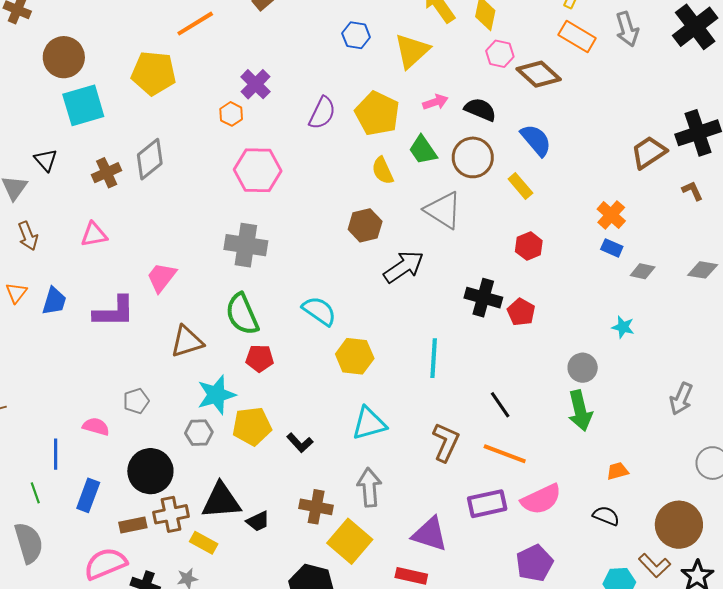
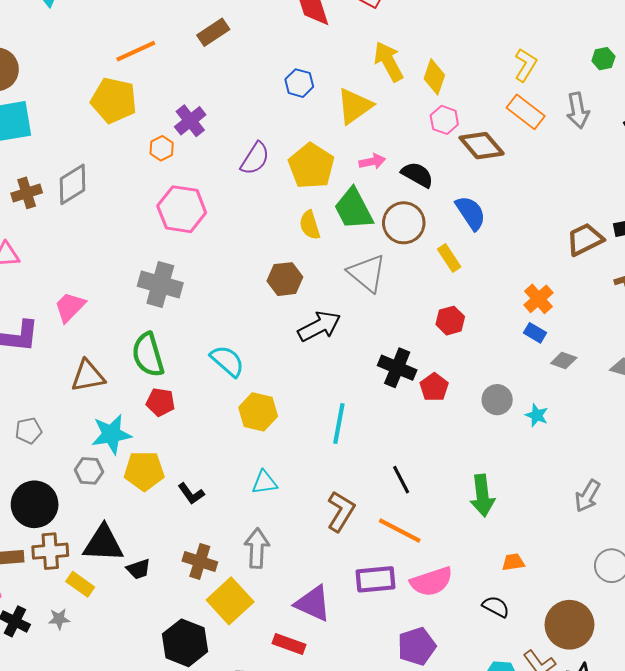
yellow pentagon: (154, 73) -> (114, 100), moved
green trapezoid: (423, 150) -> (354, 209), size x1.4
gray circle: (583, 368) -> (497, 400), moved
cyan triangle: (369, 423) -> (264, 482), size x0.7

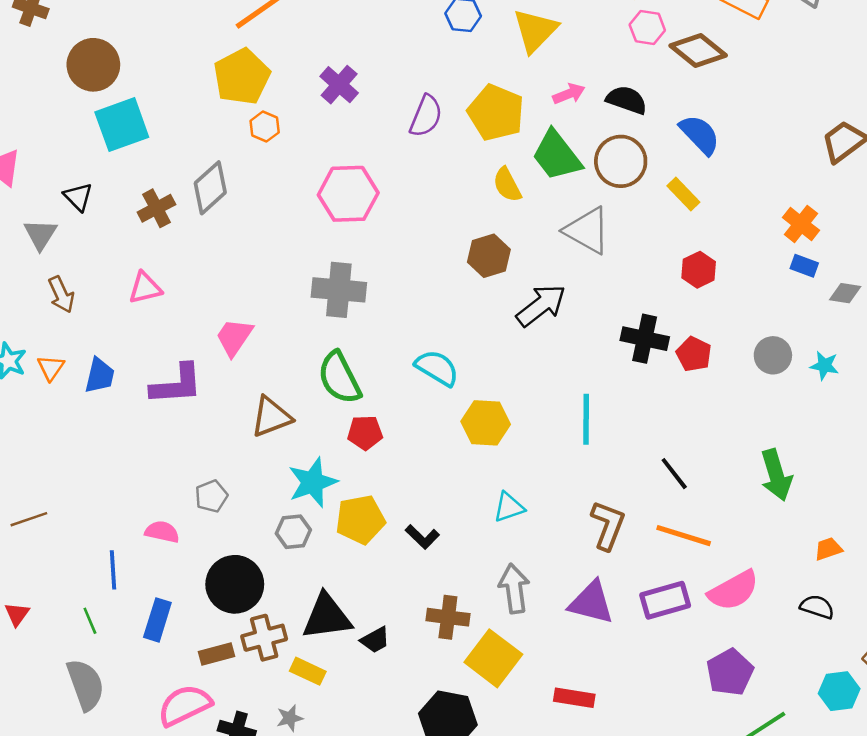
yellow pentagon: (114, 100) -> (242, 77), turned -30
orange hexagon: (162, 148) -> (265, 127), moved
purple triangle: (313, 603) -> (591, 603), moved

